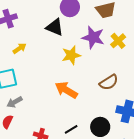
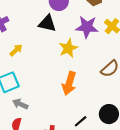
orange arrow: (66, 90) -> (69, 83), turned -95
gray arrow: (14, 102) -> (20, 104), turned 63

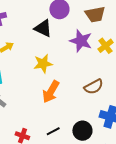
yellow star: (68, 48) -> (43, 64), moved

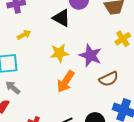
purple star: (81, 41) -> (90, 55), moved

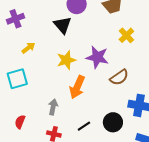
black triangle: (61, 18) -> (62, 25), turned 30
gray arrow: (13, 88) -> (53, 107), moved, turned 70

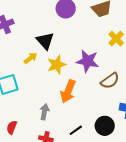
black triangle: (62, 25) -> (45, 41), moved
yellow arrow: (28, 48) -> (30, 58), moved

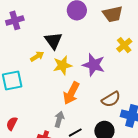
brown semicircle: (110, 81) -> (111, 99), moved
gray arrow: (44, 112) -> (59, 119), moved

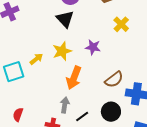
black triangle: (53, 41) -> (65, 19), moved
yellow arrow: (37, 56) -> (36, 59), moved
purple star: (94, 65) -> (93, 47), size x0.7

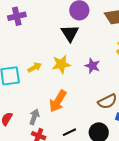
orange arrow: (74, 78) -> (58, 101), moved
gray arrow: (65, 105) -> (34, 117), moved

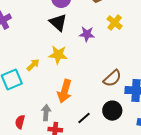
yellow star: (61, 64) -> (58, 55), turned 30
purple star: (92, 66) -> (87, 34), moved

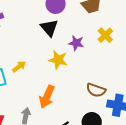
yellow star: (58, 55) -> (58, 60), moved
brown semicircle: (112, 78) -> (96, 90), turned 54

